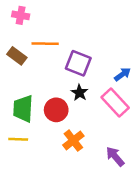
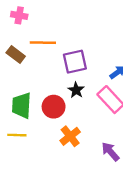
purple square: (78, 63) -> (75, 62), turned -35

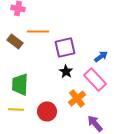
red circle: (54, 107) -> (47, 111), moved
orange cross: (70, 136) -> (77, 98), moved

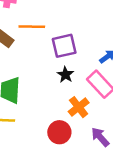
red circle: (47, 111) -> (59, 132), moved

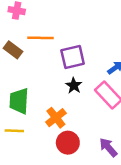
orange cross: (79, 107) -> (56, 118), moved

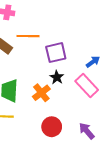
orange cross: (56, 118) -> (41, 93), moved

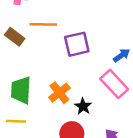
black star: (57, 77) -> (83, 106), moved

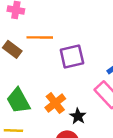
green trapezoid: (21, 90) -> (18, 101), turned -32

